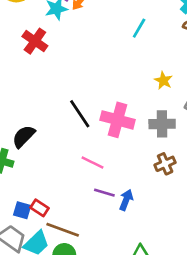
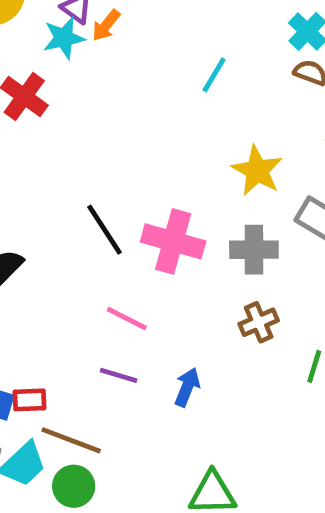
yellow star: (163, 80) -> (257, 171), size x1.5
purple line: (104, 193) -> (119, 375), moved
red rectangle: (40, 208) -> (29, 400), turned -36

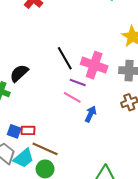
purple line: (119, 375) -> (78, 82), moved
blue arrow: (187, 387) -> (91, 114), moved

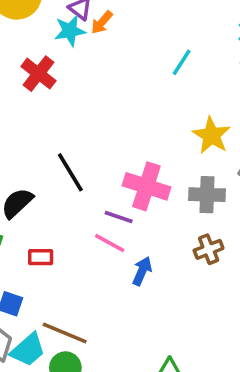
black line: (65, 58) -> (70, 172), moved
red rectangle: (28, 130) -> (41, 257), moved

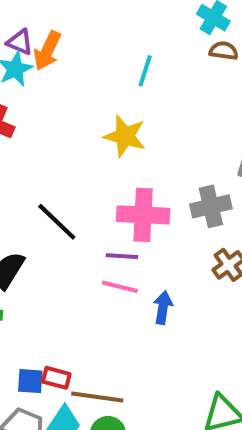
orange arrow: (102, 22) -> (47, 51), size x1.4
yellow star: (211, 135) -> (125, 136), moved
red rectangle: (41, 257) -> (56, 378), moved, turned 30

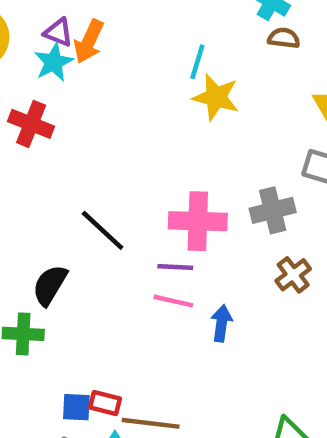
yellow star: (125, 136) -> (216, 97), moved

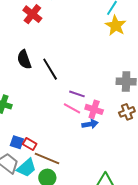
pink cross: (198, 221) -> (94, 109), moved, size x0.7
black semicircle: (50, 285) -> (24, 59), moved, turned -66
blue arrow: (222, 323) -> (90, 124), turned 56

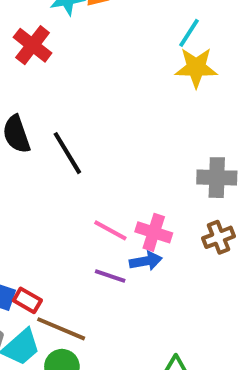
yellow star: (116, 26) -> (196, 68), turned -30
purple line: (77, 94) -> (110, 276), moved

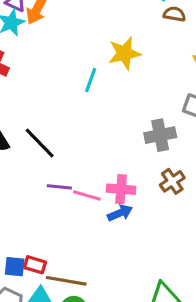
cyan line: (189, 33) -> (91, 80), moved
purple line: (110, 276) -> (59, 187), moved

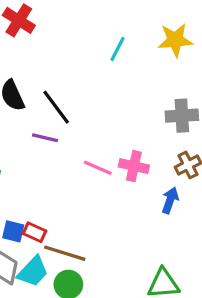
yellow star: (124, 53) -> (175, 40), moved
purple line: (59, 187) -> (45, 138), moved
blue arrow: (120, 213) -> (170, 200), moved, turned -55

